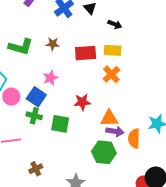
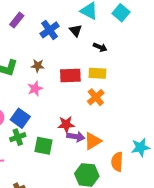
pink star: (50, 78) -> (35, 89), moved
green cross: (34, 116) -> (18, 137), turned -35
orange triangle: (109, 118) -> (93, 141), turned -30
purple arrow: (115, 131) -> (76, 137), moved

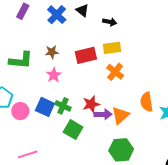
green cross: (18, 137) -> (63, 106), moved, turned -35
green square: (44, 146) -> (73, 130), turned 30
orange semicircle: (117, 162) -> (147, 102), moved

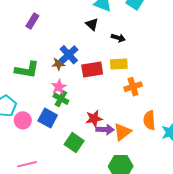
blue cross: (57, 15) -> (69, 55), moved
orange cross: (115, 72) -> (133, 87), moved, turned 30
green cross: (63, 106) -> (61, 99), moved

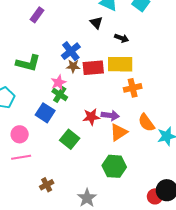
brown star: (59, 64) -> (73, 66), moved
yellow rectangle: (119, 64) -> (120, 64), size x1.4
pink circle: (23, 120) -> (20, 134), moved
orange semicircle: (149, 120) -> (146, 123), turned -36
purple arrow: (105, 130) -> (110, 115), moved

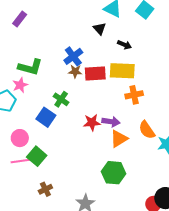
purple rectangle: (37, 15) -> (20, 19), moved
pink star: (58, 82) -> (20, 85), moved
green square: (70, 139) -> (37, 156), moved

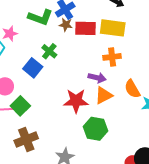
green L-shape: (30, 67) -> (40, 17), moved
orange cross: (134, 95) -> (112, 57), moved
red star: (92, 123) -> (76, 101), moved, size x1.4
brown cross: (45, 189) -> (26, 140), size x1.6

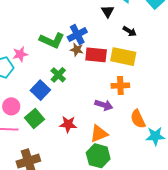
orange triangle: (104, 95) -> (99, 134), moved
red star: (76, 101) -> (68, 124), moved, size x0.7
green square: (20, 106) -> (35, 119), moved

